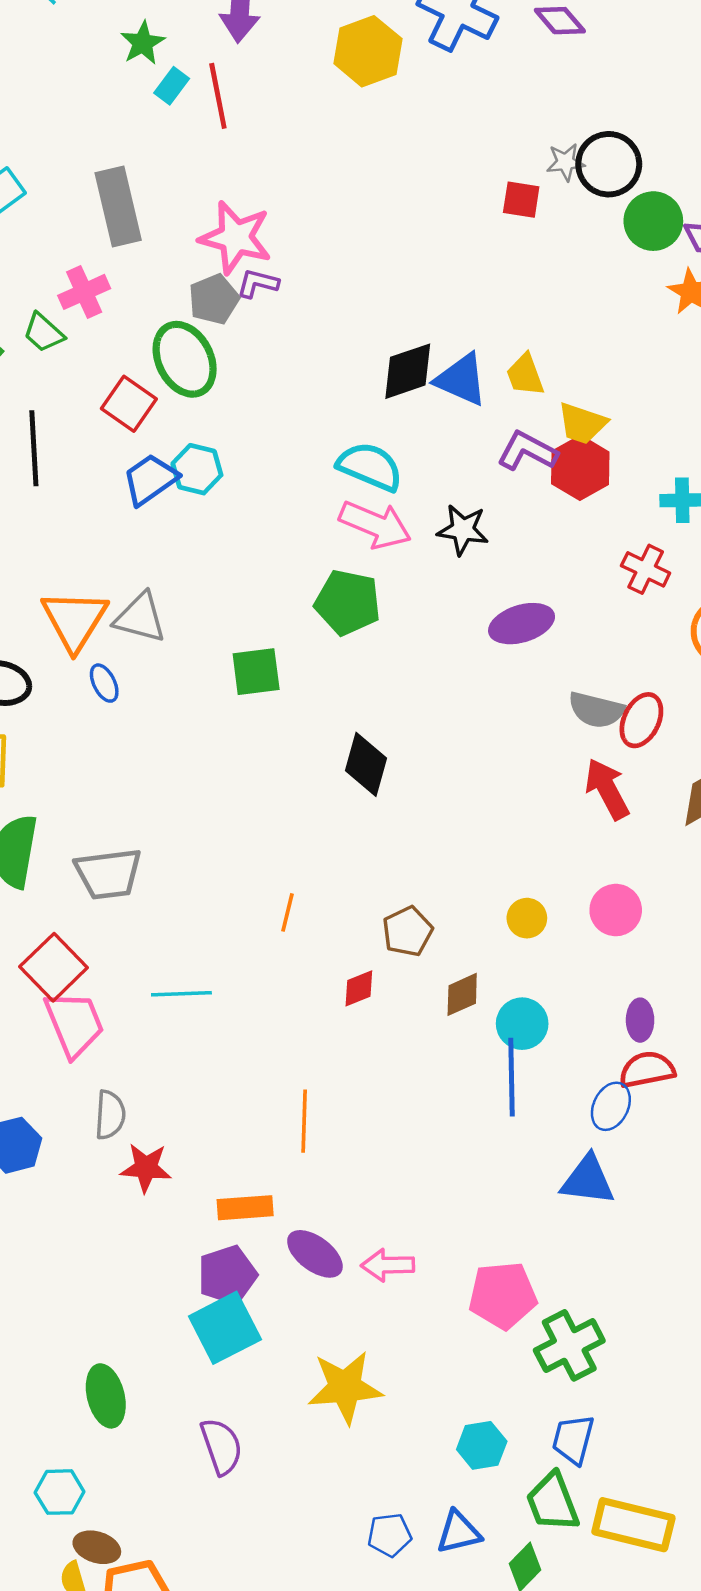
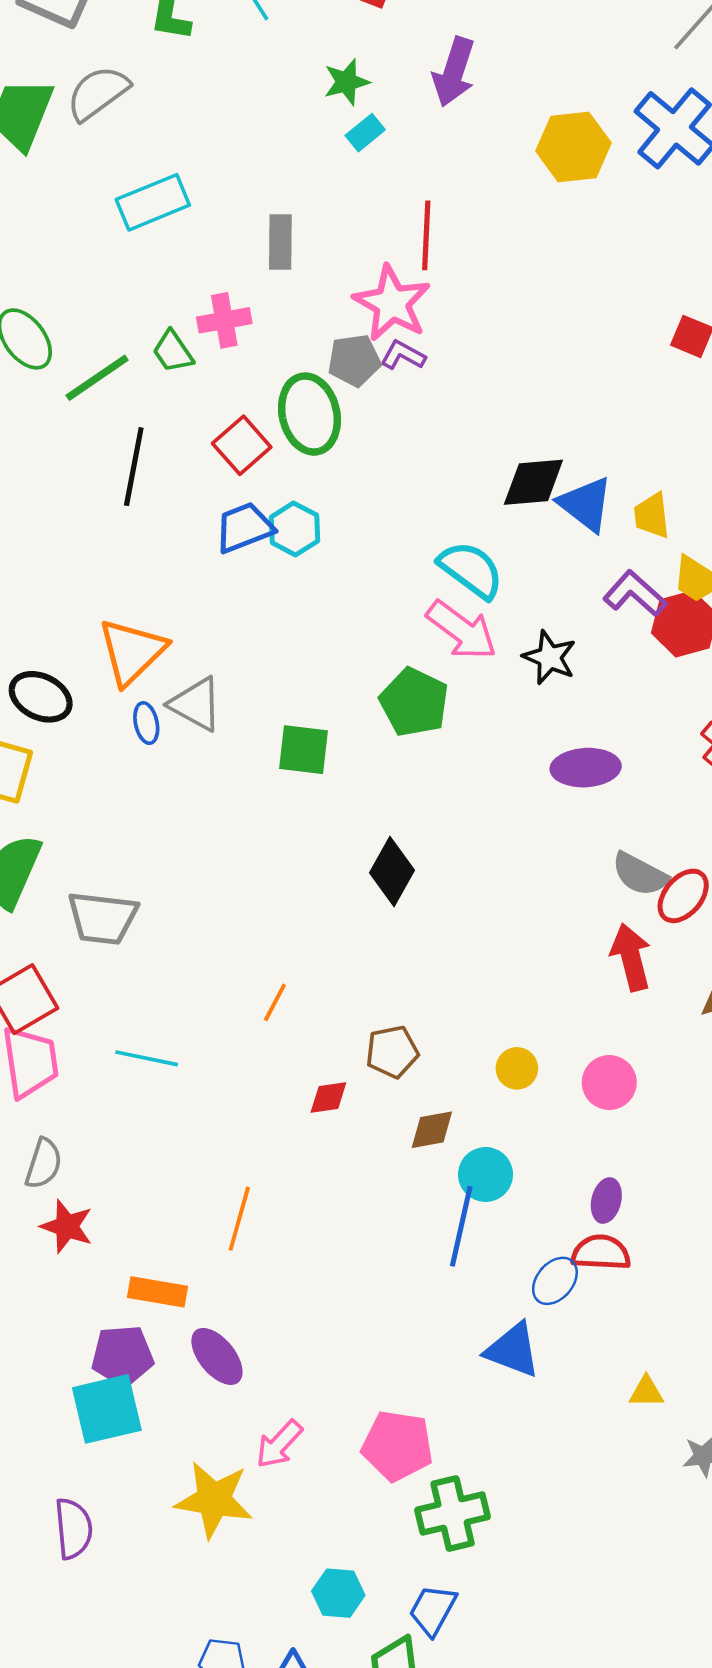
red line: (218, 96) -> (426, 235), moved
gray rectangle: (118, 206) -> (280, 242), size x0.7
gray triangle: (140, 618) -> (196, 704), moved
pink arrow: (388, 1265) -> (279, 1444), moved, turned -60

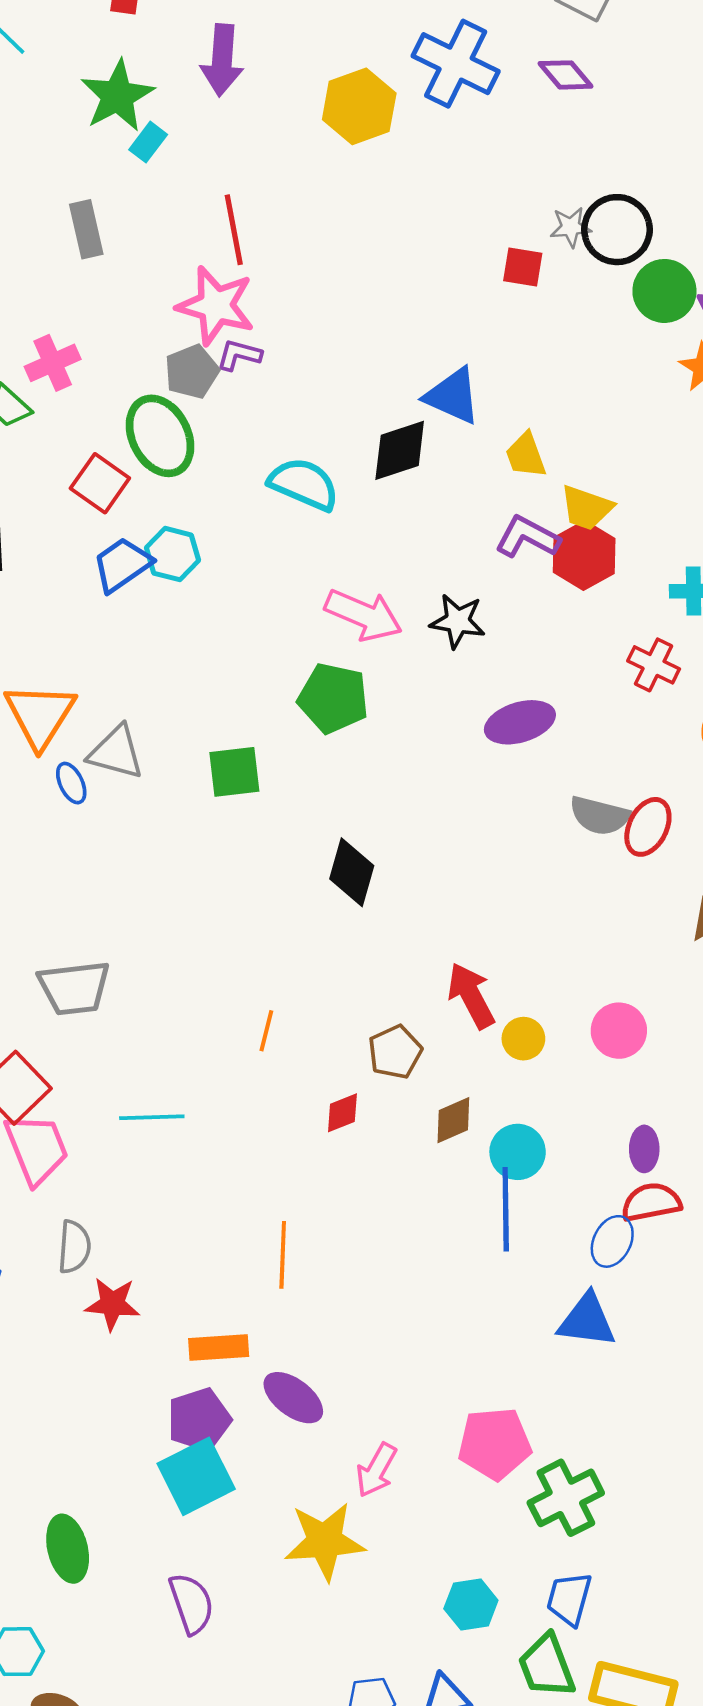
green star: (346, 82) -> (117, 96), size x1.5
gray rectangle: (280, 242) -> (86, 229), moved
blue triangle: (586, 504) -> (453, 396), moved
cyan semicircle: (471, 570) -> (304, 484), moved
red arrow: (631, 957) -> (471, 996), moved

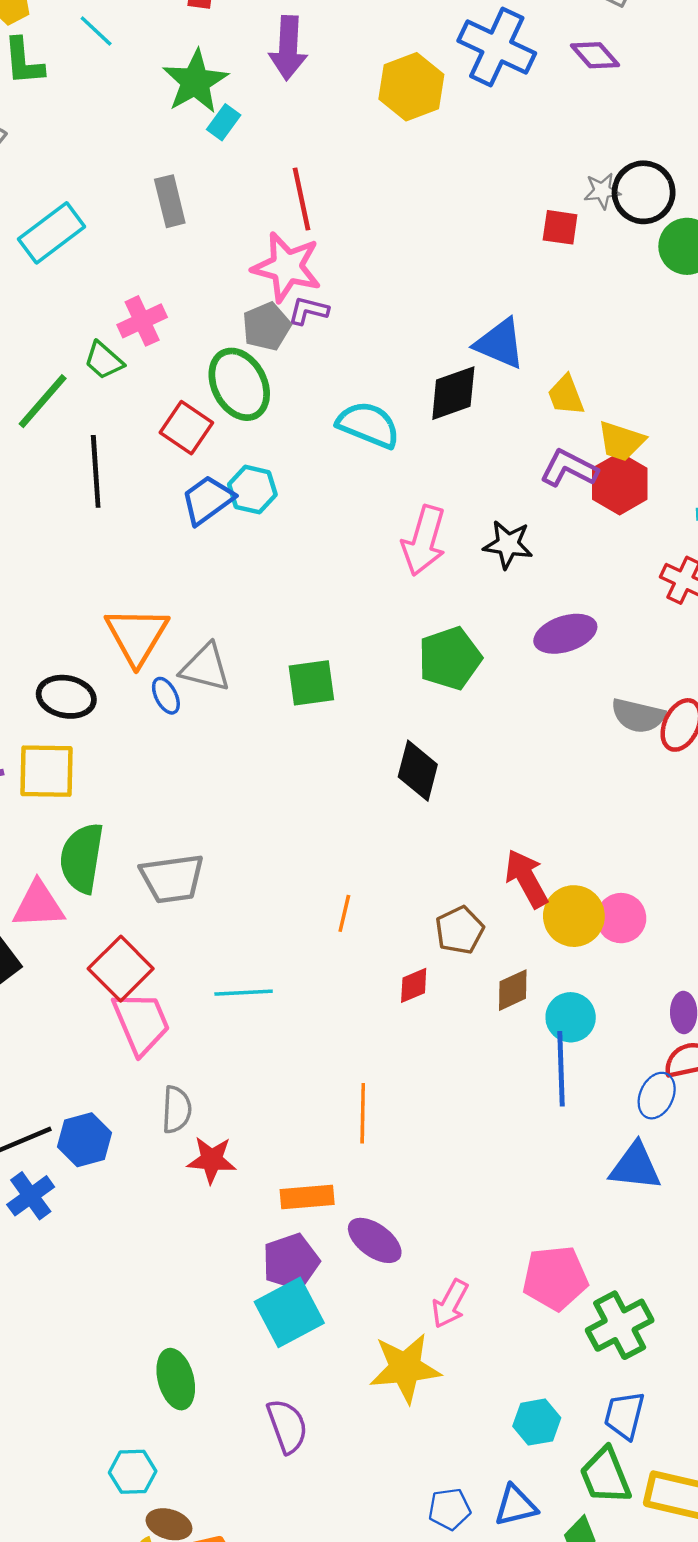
pink arrow: (363, 615) -> (424, 541), turned 84
green pentagon: (333, 698) -> (450, 658), moved, turned -30
pink circle: (619, 1031) -> (621, 918), moved
yellow circle: (523, 1039) -> (574, 916), size x1.6

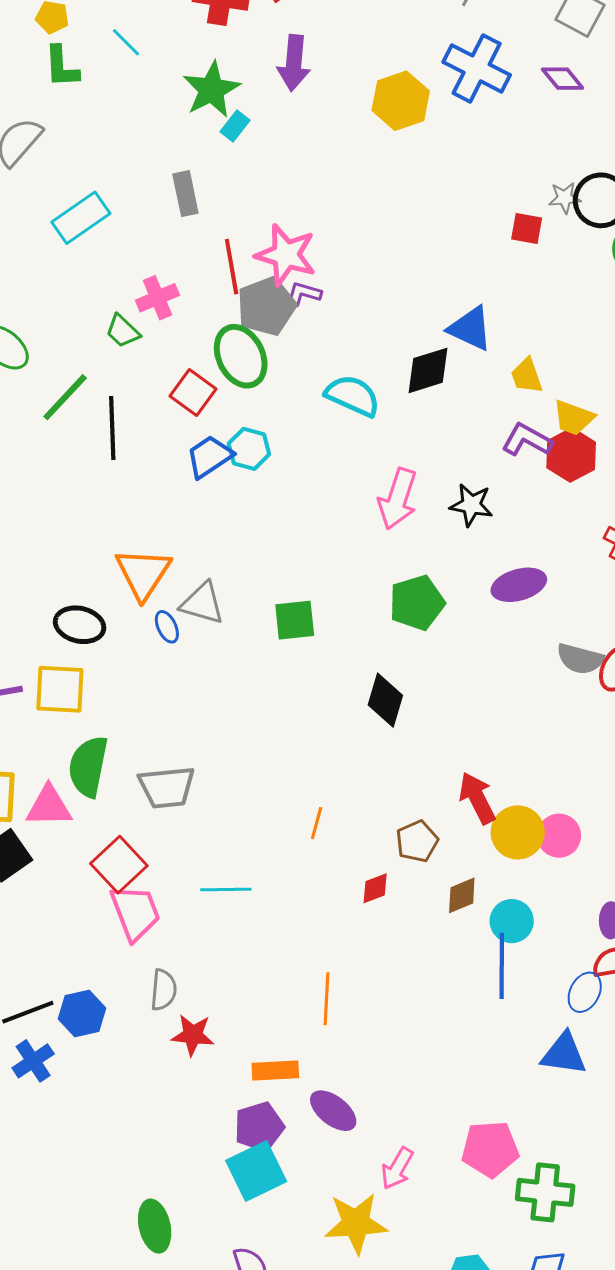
red line: (301, 199) -> (232, 267), moved
gray pentagon: (266, 326) -> (266, 306), size x1.4
green line: (43, 401) -> (65, 397), moved
green cross: (620, 1325) -> (545, 1192), turned 32

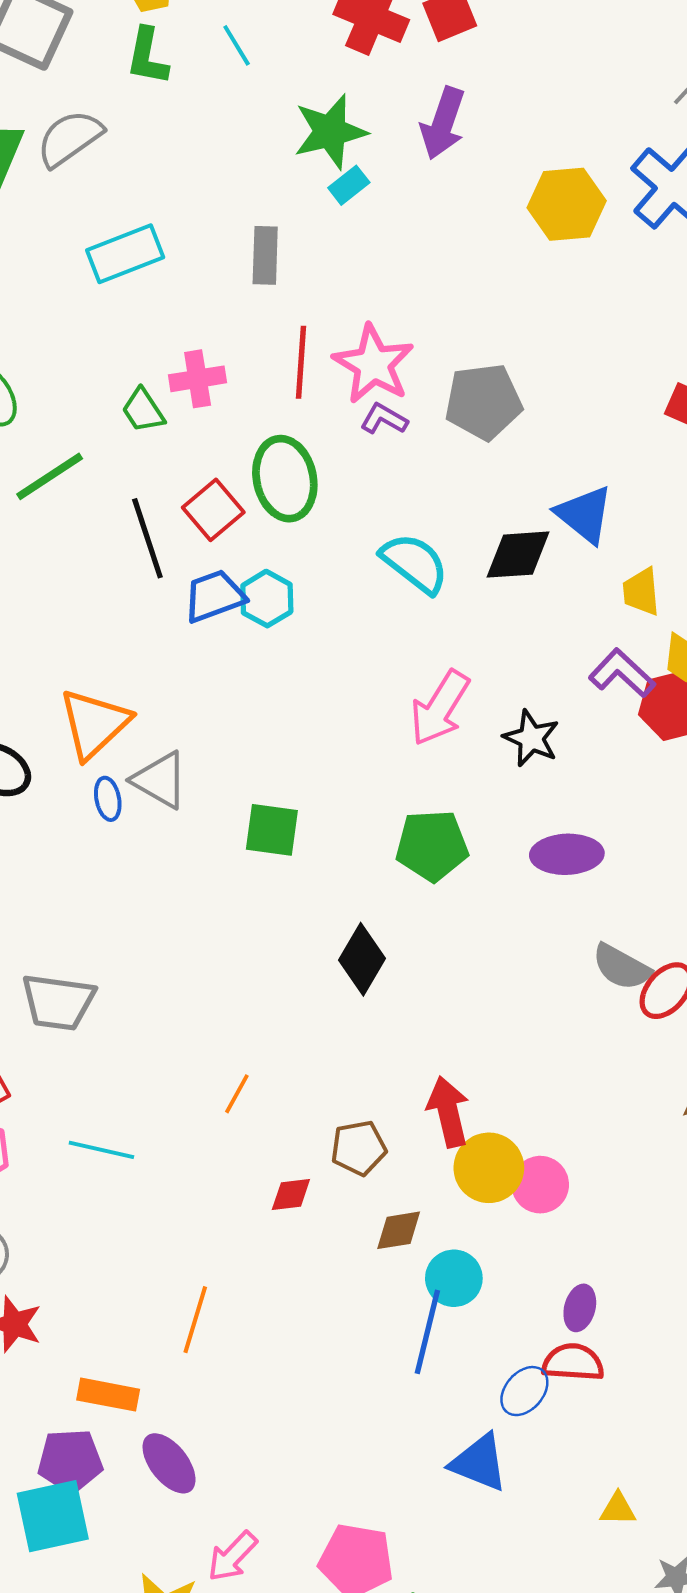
gray pentagon: (266, 306) -> (483, 402), moved
black line: (112, 428) -> (147, 538), moved, turned -30

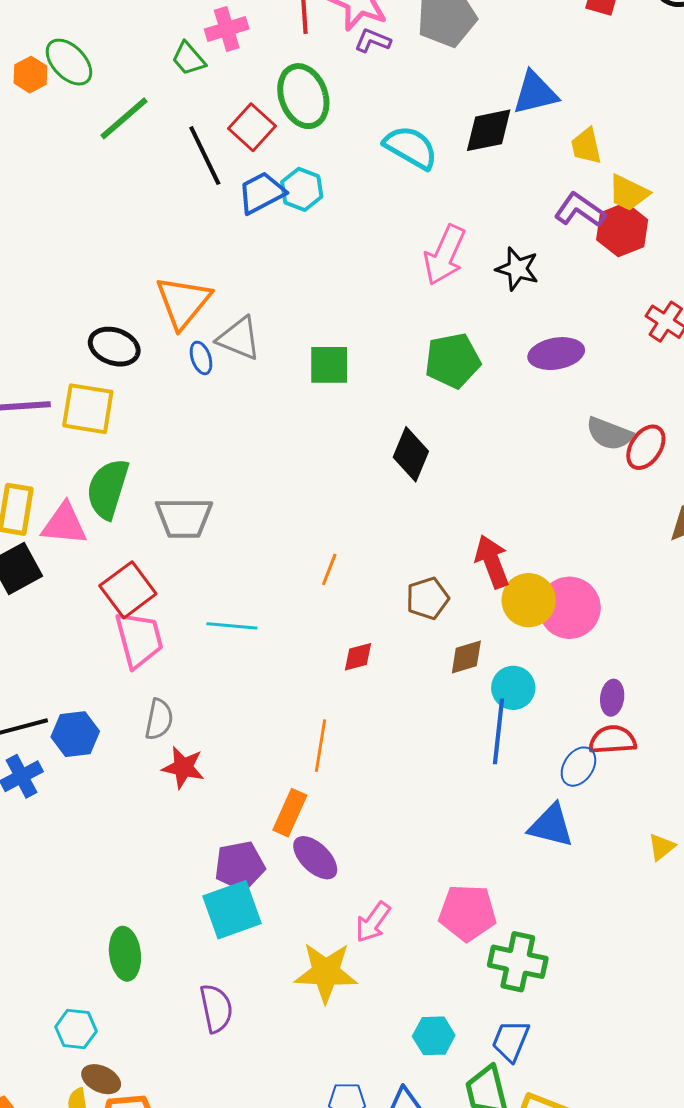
blue triangle: (584, 514) -> (535, 93), turned -45
pink circle: (540, 1185) -> (569, 608), size x1.4
red diamond: (291, 1195) -> (358, 657), moved
orange rectangle: (108, 1395) -> (290, 813), moved, turned -69
yellow triangle: (618, 1509) -> (662, 847), turned -32

